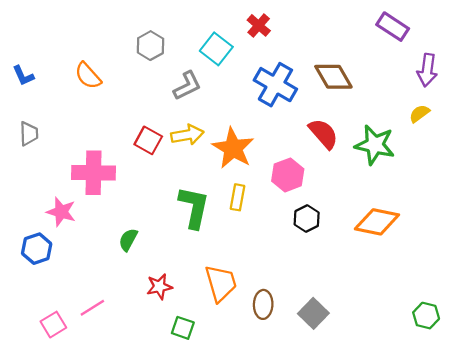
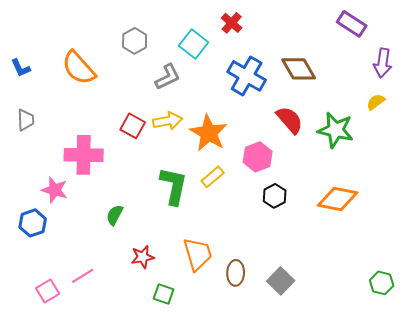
orange semicircle: (88, 76) -> (79, 68), size x1.4
yellow rectangle: (237, 197) -> (213, 177), turned 40

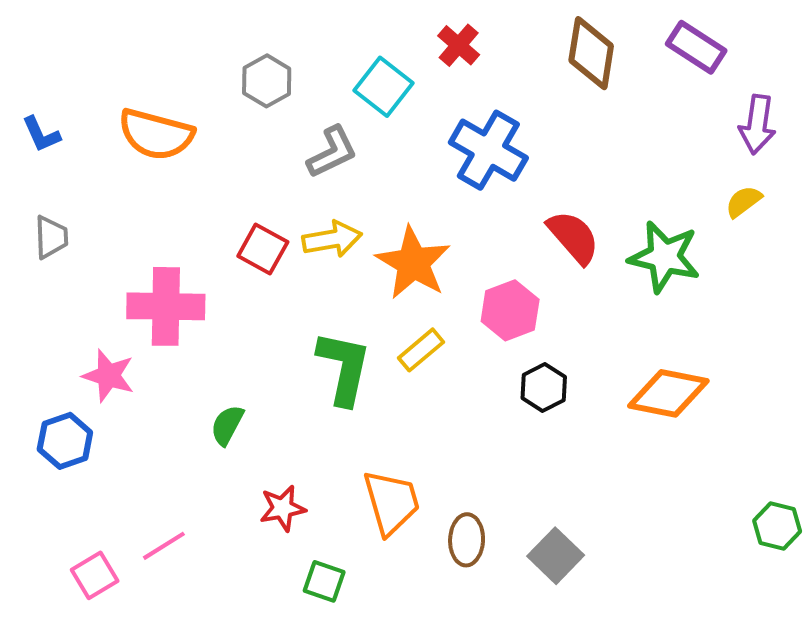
orange semicircle: (79, 68) -> (156, 134), turned -33
brown diamond: (299, 69) -> (591, 53), moved, turned 39
green hexagon: (382, 283) -> (777, 526), moved

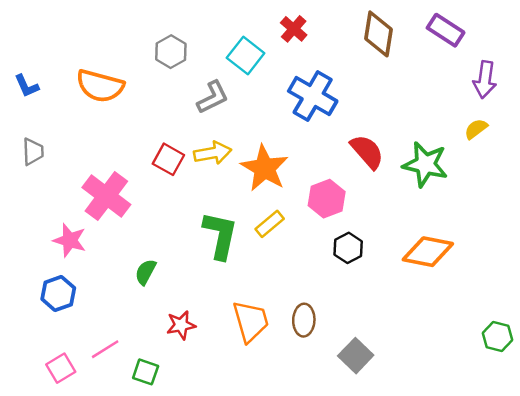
pink cross: (166, 306) -> (106, 196), turned 36
blue hexagon: (65, 441) -> (58, 293), moved
brown ellipse: (467, 540) -> (304, 320), moved
green square: (324, 581) -> (146, 372), moved

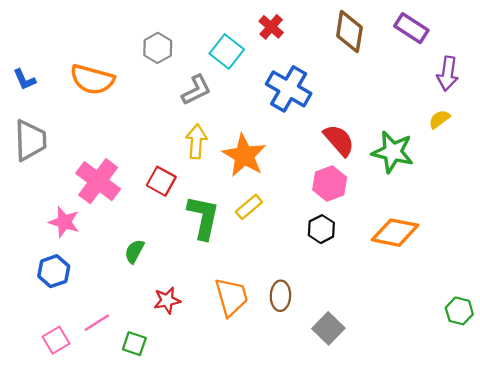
gray trapezoid: (33, 152) -> (30, 140), size x1.6
yellow arrow: (213, 153) -> (196, 141), turned -76
red square: (168, 159) -> (161, 181), moved
pink hexagon: (327, 199) -> (330, 184), moved

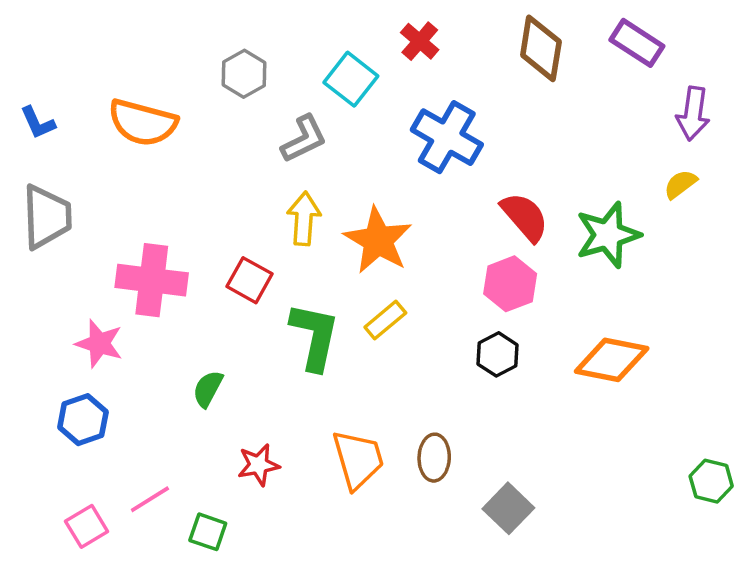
green star: (393, 152) -> (608, 235), turned -30
pink cross: (98, 181) -> (152, 280), turned -30

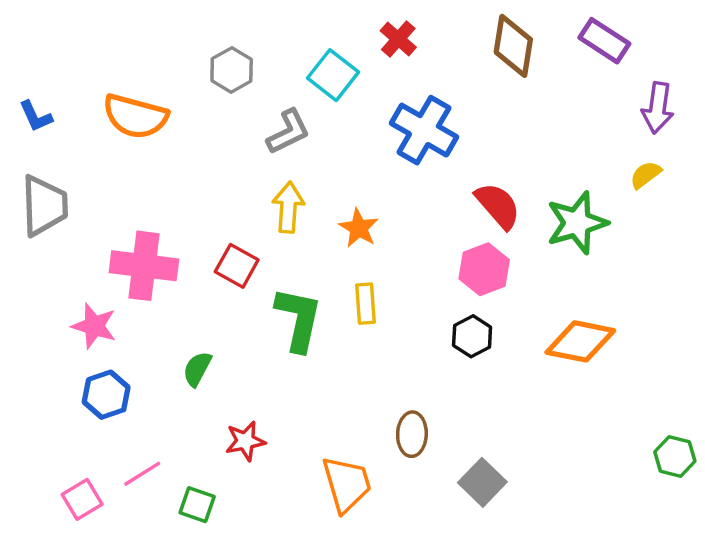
orange star: (378, 240) -> (359, 228), size x0.6
yellow rectangle: (385, 320) -> (366, 304), turned -54
blue hexagon: (83, 420) -> (106, 395), moved
orange trapezoid: (358, 459) -> (347, 484), moved

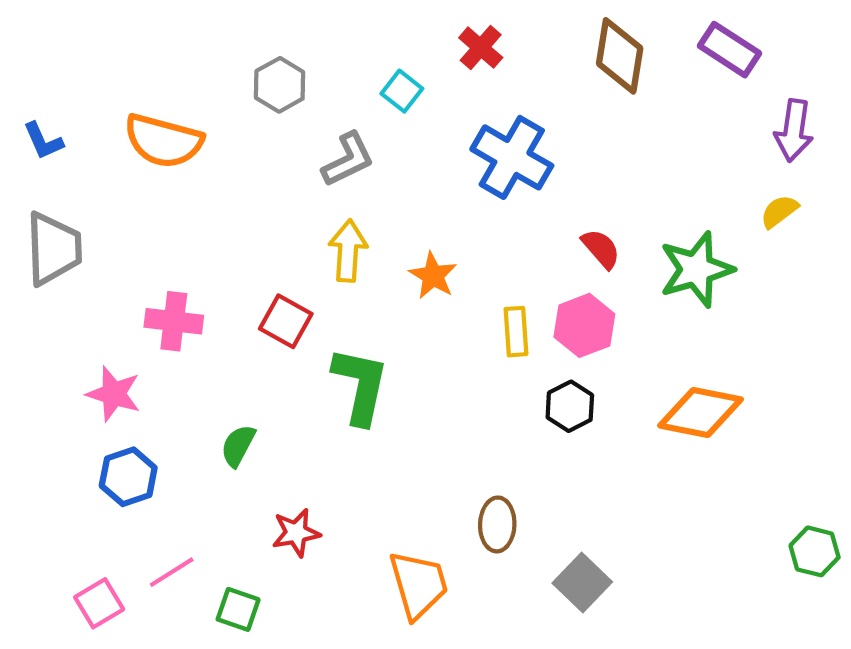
cyan square: (333, 75) -> (402, 91), size x0.7
red semicircle: (498, 206) -> (601, 249), size x0.7
pink cross: (144, 266) -> (174, 321), size x0.7
yellow rectangle: (366, 304) -> (516, 332), moved

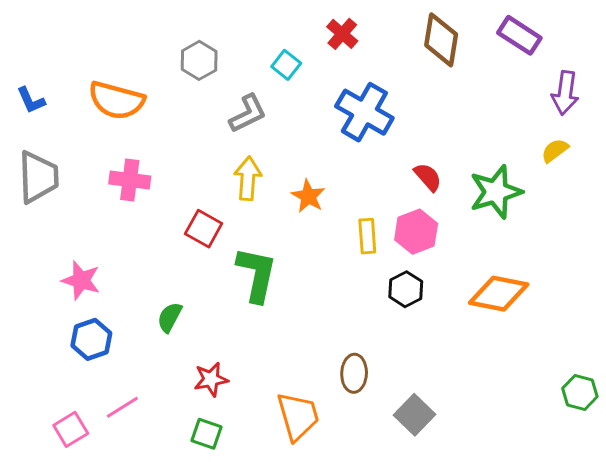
pink cross: (174, 321) -> (130, 180), moved
green square: (238, 609) -> (206, 434), moved

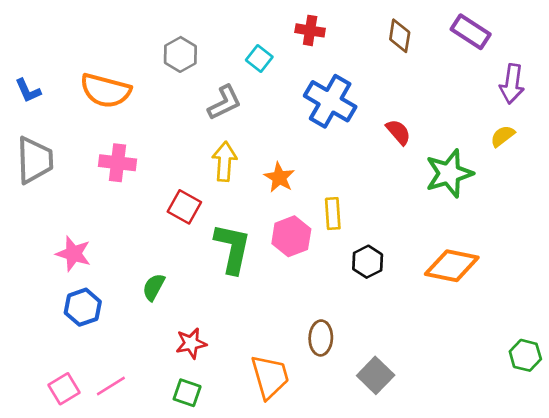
red cross: (342, 34) -> (310, 30), turned -32
brown diamond: (441, 40) -> (400, 36), size x0.7
red semicircle: (428, 177) -> (398, 132), moved
pink hexagon: (416, 232) -> (291, 236), moved
pink line: (122, 407) -> (111, 386), moved

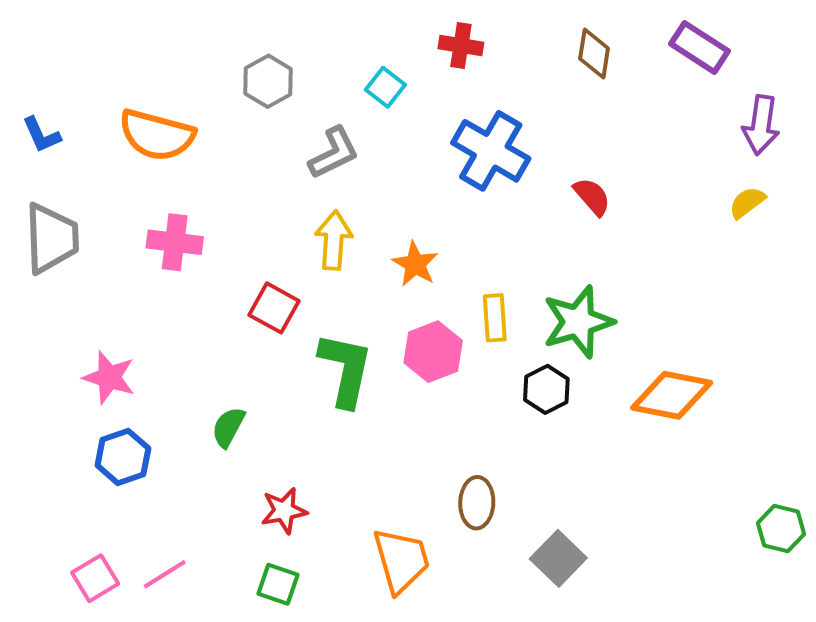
green star: (449, 173) -> (578, 322), moved

